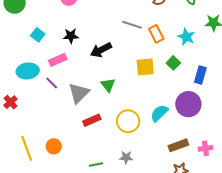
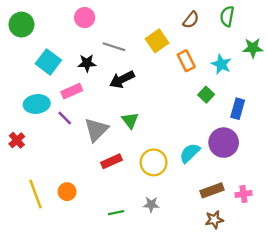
gray line: (132, 25) -> (114, 47), moved
cyan square: (38, 35) -> (48, 62), size x1.5
yellow square: (145, 67) -> (157, 41), moved, turned -30

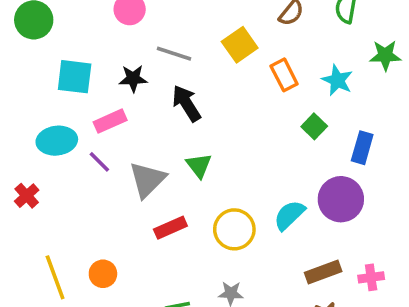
cyan square: (48, 62) -> (75, 77), turned -30
black arrow: (122, 79) -> (186, 103), turned 85

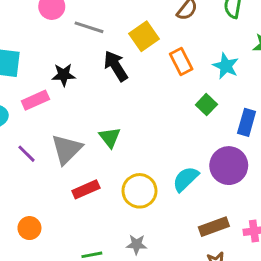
gray line: (174, 54) -> (89, 27), moved
black star: (133, 78) -> (64, 75), moved
black arrow: (186, 103) -> (116, 66), moved
purple line: (99, 162) -> (26, 154), moved

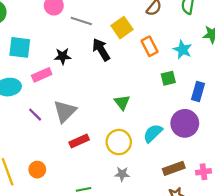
green square: (206, 105) -> (168, 78), turned 32
green triangle: (110, 137) -> (122, 102), moved
gray star: (137, 244) -> (122, 174), moved

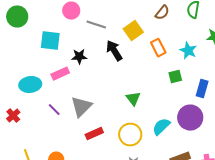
cyan square: (20, 47) -> (50, 41), moved

